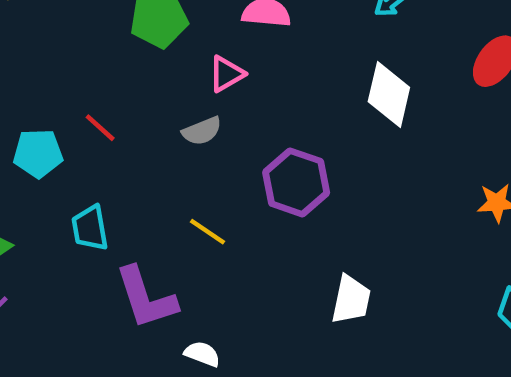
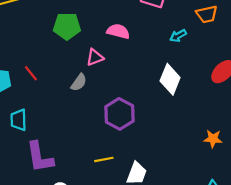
gray semicircle: (202, 131) -> (79, 82), turned -42
yellow line: (208, 232) -> (104, 159), moved, turned -54

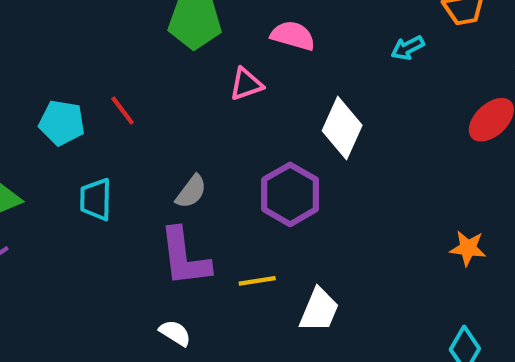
white diamond: (170, 79) -> (342, 128), moved
gray semicircle: (79, 82) -> (191, 192), moved
purple L-shape: (40, 157) -> (185, 257), moved

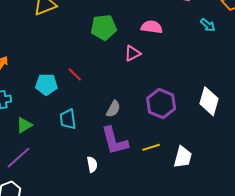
cyan arrow: (408, 48) -> (208, 25), turned -105
white diamond: (342, 128) -> (209, 101), moved
white semicircle: (175, 333) -> (92, 164), moved, turned 56

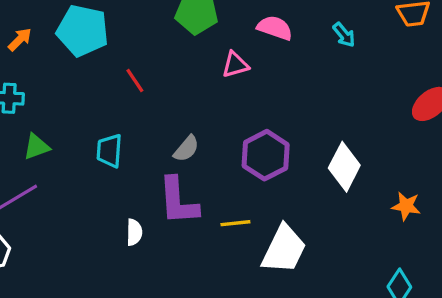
cyan arrow: (208, 25) -> (344, 35), moved
cyan pentagon: (46, 84) -> (83, 31), moved, size x1.4
white trapezoid: (183, 157) -> (284, 249), size x1.4

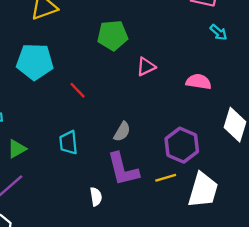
pink semicircle: (275, 28) -> (199, 82), moved
purple hexagon: (266, 155) -> (182, 145), moved

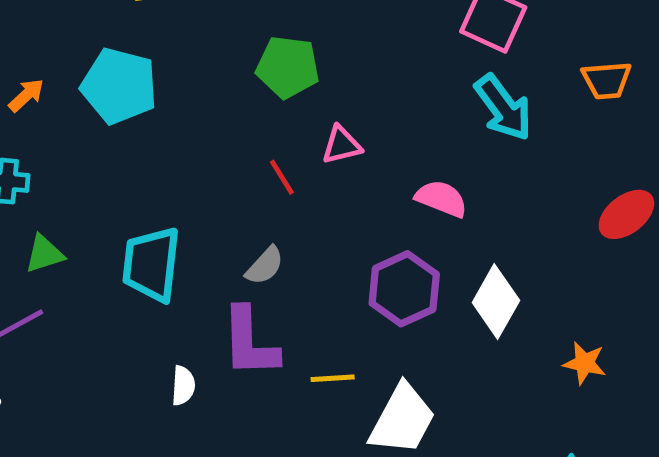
cyan arrow: (219, 32) -> (503, 108), size x1.8
red line: (78, 90) -> (282, 177), moved
cyan trapezoid: (68, 143) -> (151, 264), size x1.5
purple hexagon: (182, 145) -> (404, 289), moved

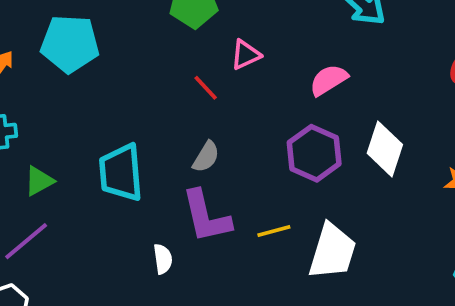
pink semicircle: (441, 199) -> (329, 80), turned -42

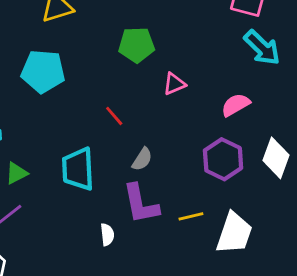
red line: (206, 88) -> (114, 116), moved

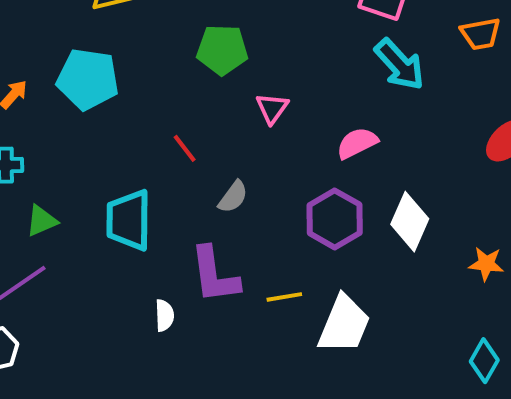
pink triangle: (174, 84) -> (272, 108), turned -35
gray semicircle: (142, 159) -> (233, 197), moved

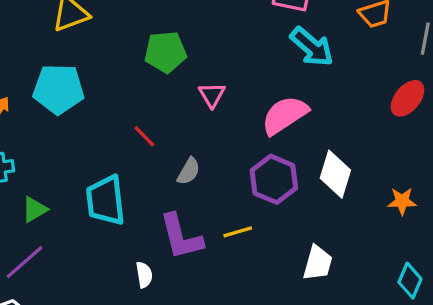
pink semicircle: (357, 143) -> (285, 115), size x1.4
yellow line: (284, 297) -> (238, 232), moved
white trapezoid: (344, 324) -> (318, 263), moved, size x0.7

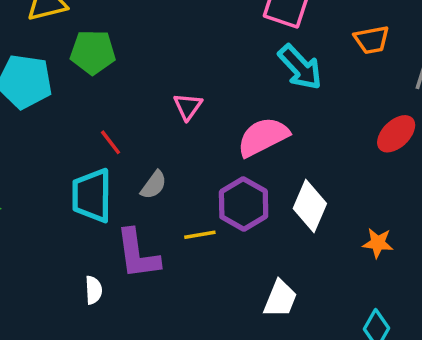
green pentagon: (165, 52) -> (93, 52), moved
cyan trapezoid: (106, 200) -> (92, 196), moved
yellow line: (238, 232) -> (200, 235), moved

